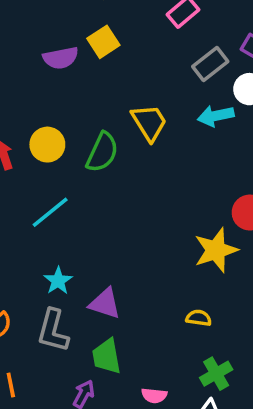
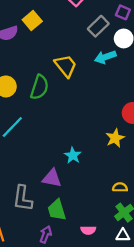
yellow star: (216, 250) -> (115, 138), size x0.7
cyan star: (58, 281) -> (73, 155), moved
yellow semicircle: (199, 318) -> (120, 187), moved

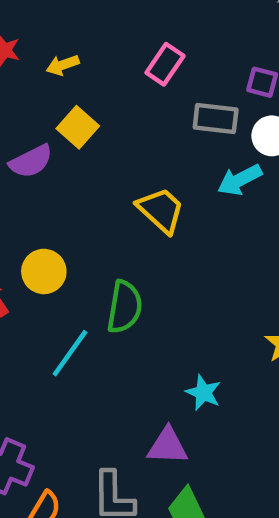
gray rectangle: (98, 26) -> (216, 119), turned 60
green semicircle: (39, 87) -> (125, 307), moved

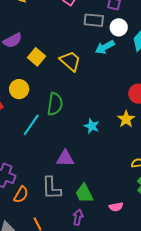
yellow square: (78, 127) -> (37, 57), moved
cyan star: (203, 393) -> (92, 126), moved
purple triangle: (168, 446) -> (65, 158), moved

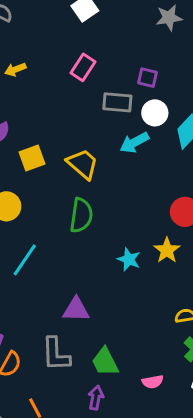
yellow square: (37, 57) -> (32, 158), turned 30
green semicircle: (55, 104) -> (81, 215), moved
cyan star: (92, 126) -> (129, 259), moved

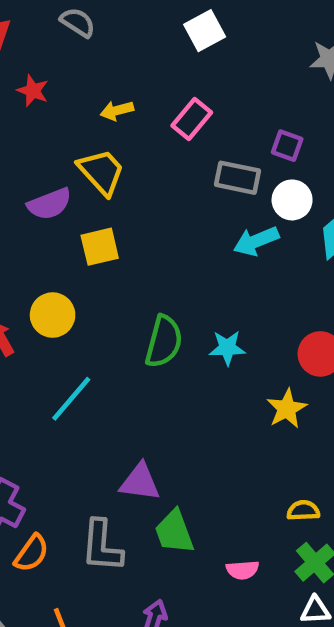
yellow arrow: (15, 69) -> (117, 110), moved
yellow trapezoid: (83, 164) -> (101, 172), moved
cyan star: (129, 259) -> (227, 348), moved, turned -30
green trapezoid: (105, 362) -> (174, 532), moved
pink semicircle: (153, 382) -> (242, 570), moved

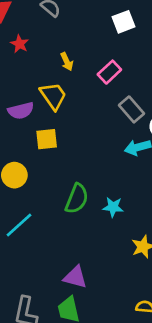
yellow arrow: (117, 110) -> (67, 62), turned -108
gray rectangle: (237, 178) -> (132, 109), turned 30
purple triangle: (140, 482) -> (75, 277), moved

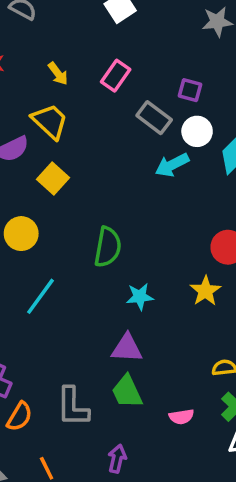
yellow square: (47, 139) -> (53, 179), turned -30
cyan star: (113, 207) -> (140, 297), moved

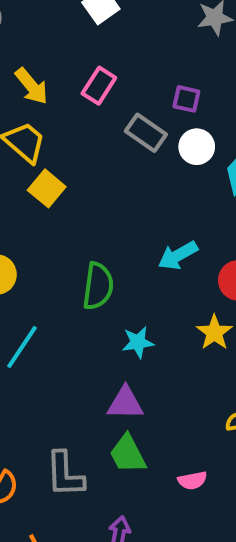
yellow arrow: (58, 74) -> (32, 86), size x1.4
cyan arrow: (172, 165) -> (178, 255), moved
yellow square: (53, 179) -> (47, 188), moved

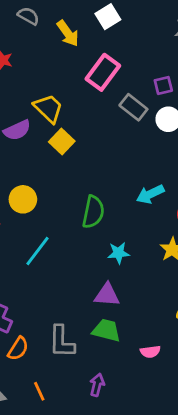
yellow arrow: (32, 86) -> (68, 33), moved
pink rectangle: (99, 86) -> (103, 72), size x1.4
purple square: (186, 99) -> (163, 86), turned -30
green trapezoid: (128, 454) -> (106, 330), turned 128

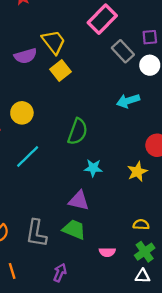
cyan arrow: (150, 194) -> (128, 101), moved

